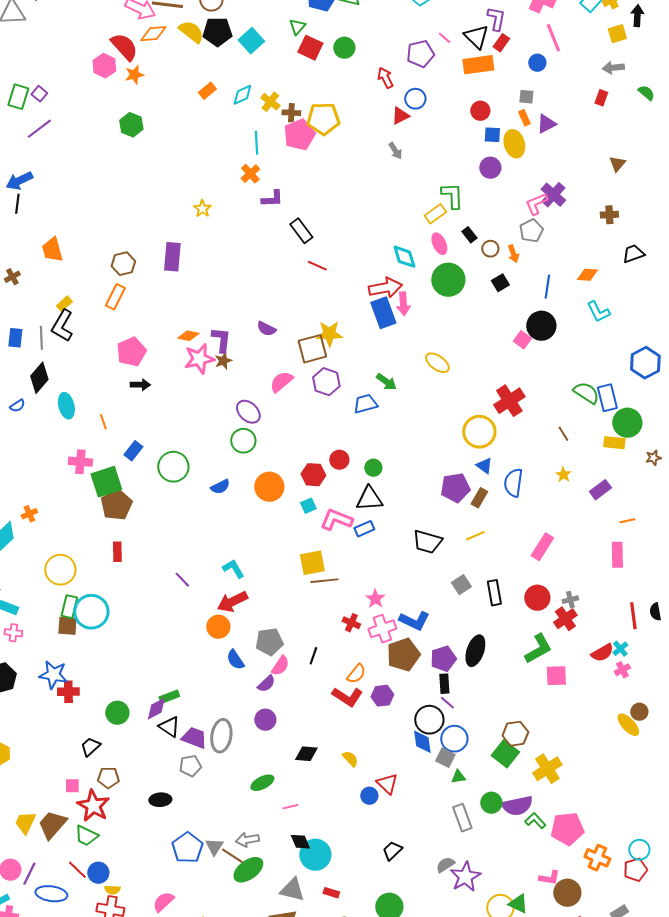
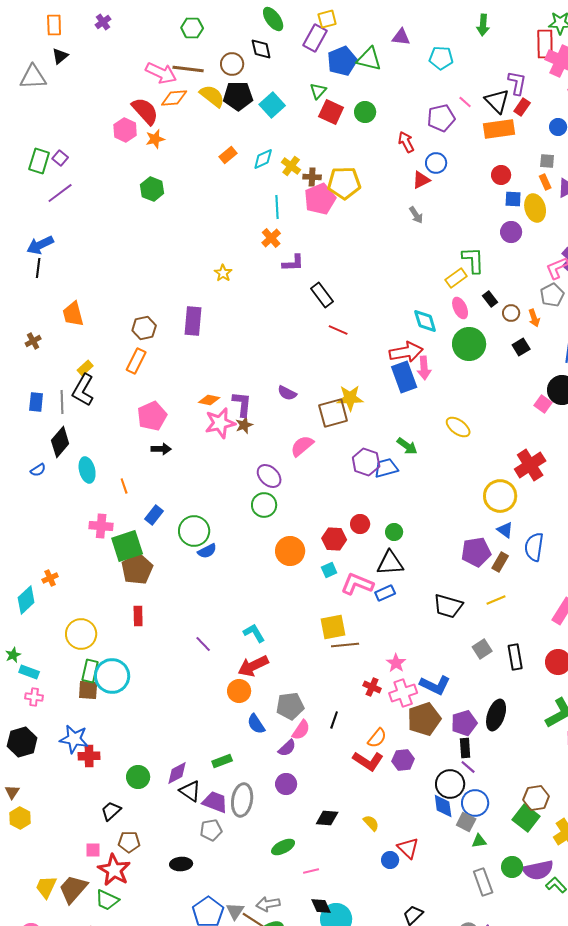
purple hexagon: (326, 382) -> (366, 462), moved
blue semicircle: (220, 487) -> (207, 551), moved
green rectangle: (169, 697) -> (222, 761), moved

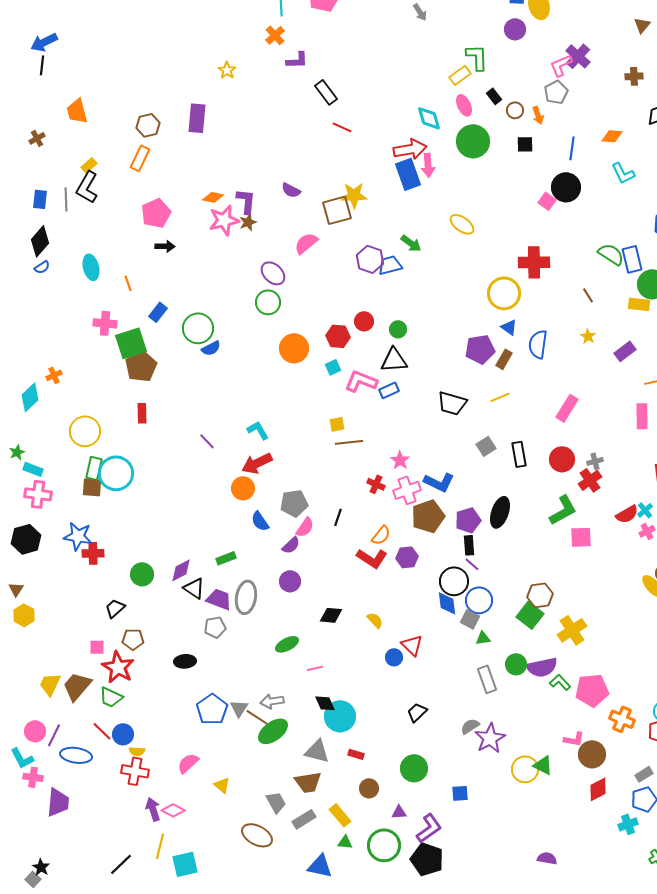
black square: (521, 347) -> (525, 144), turned 30
black diamond: (60, 442) -> (40, 241), moved
red cross: (530, 465) -> (534, 262), turned 32
yellow square: (333, 627) -> (337, 424), size x0.6
pink cross: (34, 697) -> (38, 494), size x1.5

